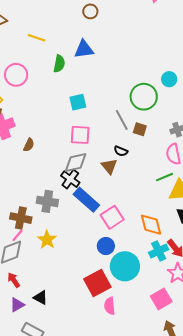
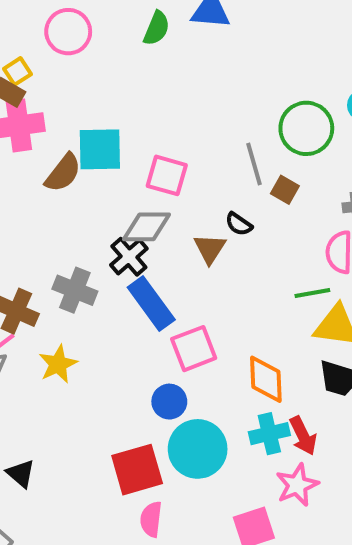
cyan square: (78, 102) -> (100, 149), moved, size x1.4
brown semicircle: (29, 145) -> (63, 173), size x1.5

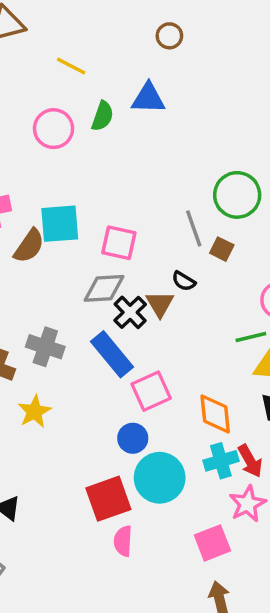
pink circle: (68, 32) -> (54, 129), moved
black cross: (129, 257) -> (130, 312), moved

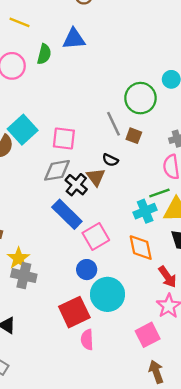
cyan square: (60, 224) -> (23, 130), turned -32
gray cross: (45, 347) -> (24, 276), moved
cyan cross: (221, 461) -> (145, 211), moved

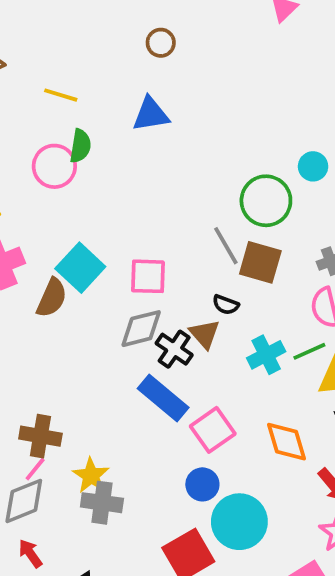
green semicircle: (44, 54) -> (80, 146), moved
brown square: (134, 136) -> (260, 262), size x1.6
cyan cross: (145, 211) -> (266, 355), moved

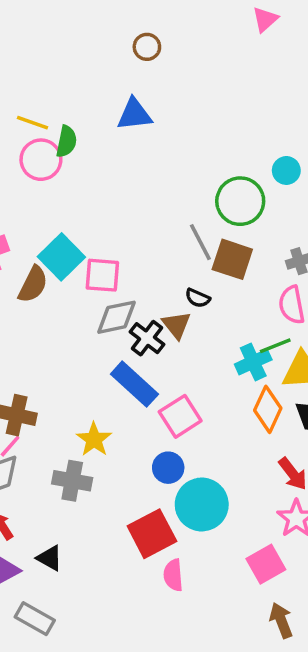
yellow line: (61, 95) -> (33, 123), moved
pink square: (148, 276) -> (102, 275), moved
cyan cross: (266, 355) -> (253, 362), moved
orange diamond: (286, 442) -> (268, 409), moved, turned 39
yellow star: (91, 475) -> (94, 439), moved

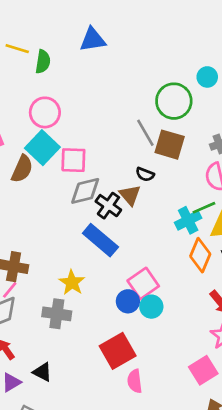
pink circle: (41, 160) -> (45, 112), moved
pink square: (180, 416) -> (143, 283), moved
cyan circle: (202, 504) -> (151, 307), moved, size x0.6

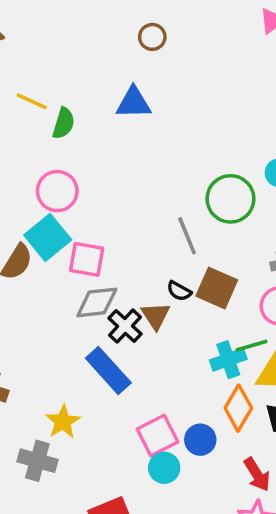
brown square: (170, 145) -> (217, 288), moved
blue circle: (128, 301) -> (200, 440), moved

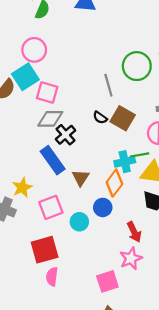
brown triangle: (156, 316) -> (81, 178), moved
orange diamond: (238, 408) -> (114, 183), moved
pink square: (157, 436) -> (51, 207), moved

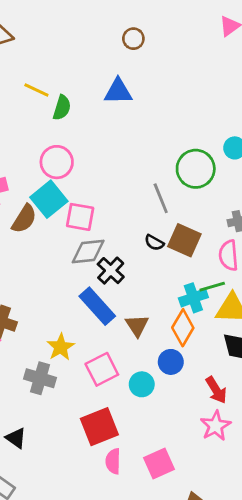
pink square: (107, 281) -> (159, 463), moved

